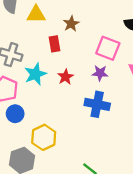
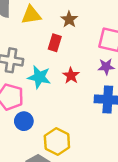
red rectangle: (55, 44) -> (55, 43), turned 35
cyan star: (35, 74) -> (39, 77), turned -30

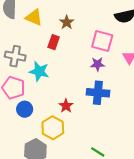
yellow triangle: (31, 15) -> (34, 17), turned 30
red star: (71, 76) -> (66, 106), moved

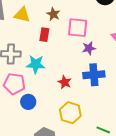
pink square: (102, 41) -> (78, 28), moved
red star: (66, 106) -> (65, 82), moved
yellow hexagon: (53, 128) -> (70, 113), moved

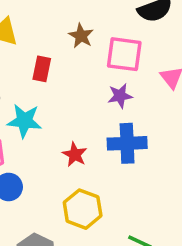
brown star: (53, 14) -> (81, 36), moved
pink square: (78, 28) -> (124, 54), moved

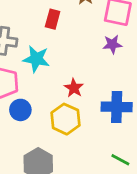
blue cross: (127, 143) -> (117, 107), moved
yellow hexagon: (83, 209) -> (65, 119), moved

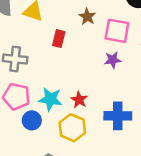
cyan star: (36, 59) -> (50, 99), moved

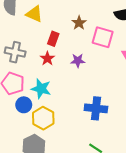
purple star: (113, 60) -> (78, 61), moved
red star: (79, 100) -> (47, 58), moved
yellow hexagon: (72, 128) -> (43, 118), moved

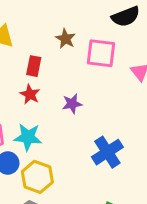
purple star: (78, 61) -> (72, 104), moved
blue cross: (96, 108) -> (107, 152), turned -30

